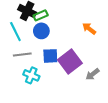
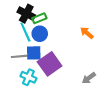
cyan line: (15, 32) -> (25, 32), moved
blue square: (50, 56) -> (34, 53), moved
purple square: (70, 61) -> (50, 64), moved

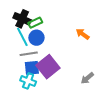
blue square: (34, 53) -> (32, 68), moved
gray line: (20, 56) -> (29, 54), moved

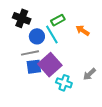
green rectangle: (35, 23) -> (58, 20), moved
cyan line: (22, 37) -> (52, 34), moved
cyan cross: (28, 81) -> (64, 83), moved

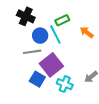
blue square: (34, 67) -> (37, 79), moved, turned 35

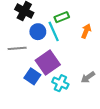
orange arrow: (87, 32) -> (86, 31), turned 72
gray line: (32, 52) -> (17, 48), moved

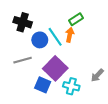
green rectangle: (62, 17) -> (76, 19), moved
orange arrow: (86, 31) -> (70, 35), moved

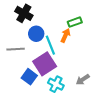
cyan line: (55, 37) -> (50, 45), moved

